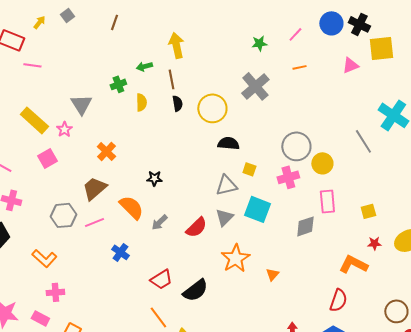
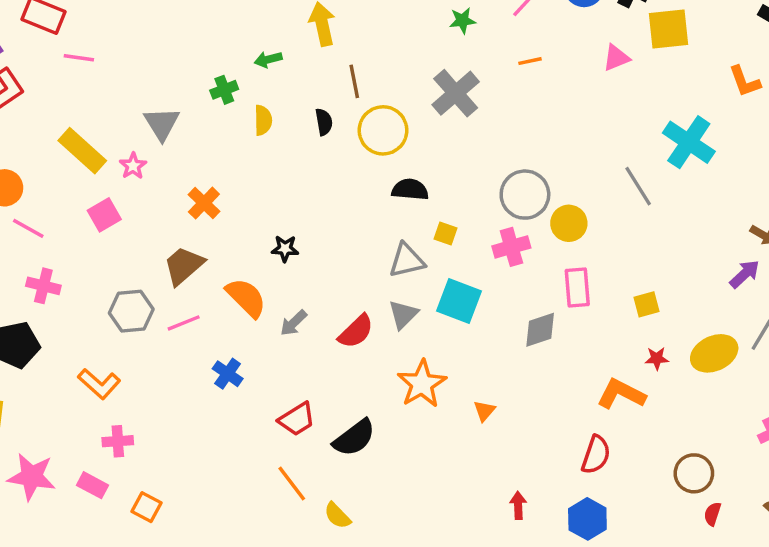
brown line: (171, 79) -> (354, 81), moved

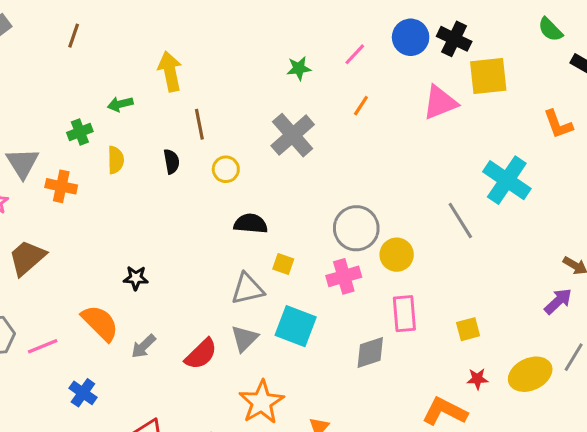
pink triangle: (616, 58) -> (440, 102), size x1.4
orange line: (530, 61) -> (361, 106), turned -45
yellow circle: (383, 130) -> (226, 169), size x0.6
orange cross: (204, 203) -> (61, 186), moved, turned -32
brown trapezoid: (184, 266) -> (27, 258), moved

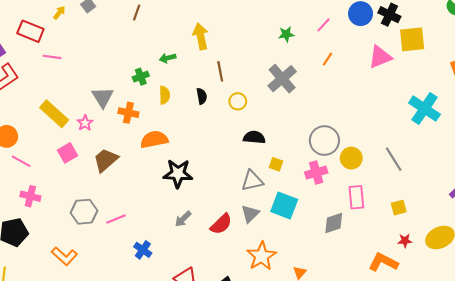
gray line: (460, 220) -> (394, 159), moved
black star: (136, 278) -> (178, 174), size x1.8
orange semicircle: (100, 323) -> (154, 139), moved, turned -56

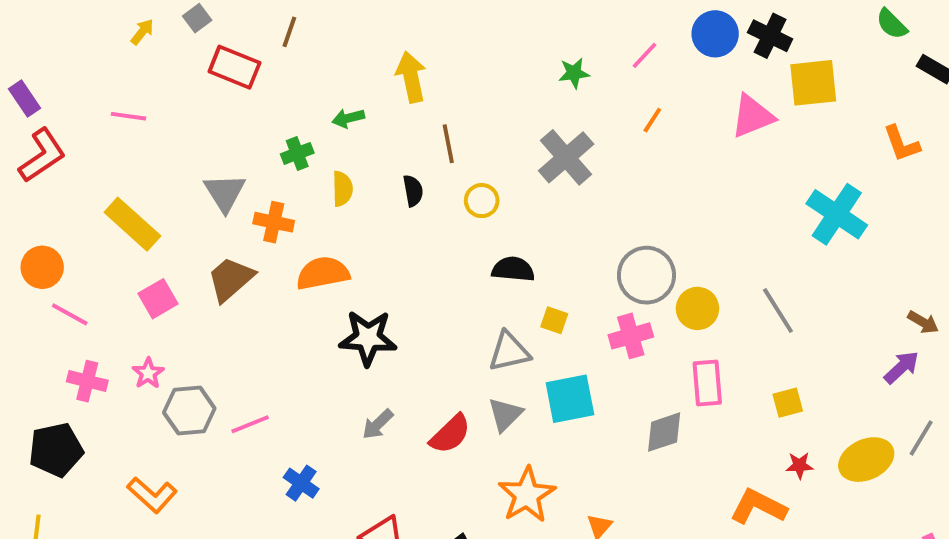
red rectangle: (30, 31) -> (234, 67), moved
pink star: (85, 123) -> (148, 373), moved
brown trapezoid: (106, 160) -> (231, 279), moved
cyan square: (284, 206) -> (570, 399), turned -32

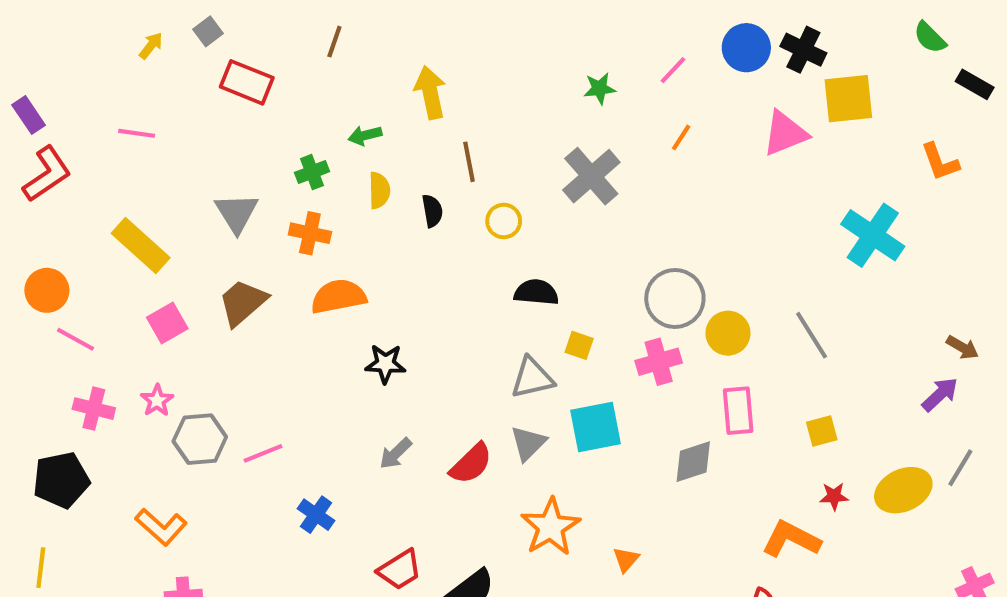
brown line: (289, 32) -> (334, 42), moved
yellow semicircle: (342, 189) -> (379, 190), moved
orange cross: (274, 222) -> (310, 233), moved
black star: (368, 338) -> (385, 364), size x0.7

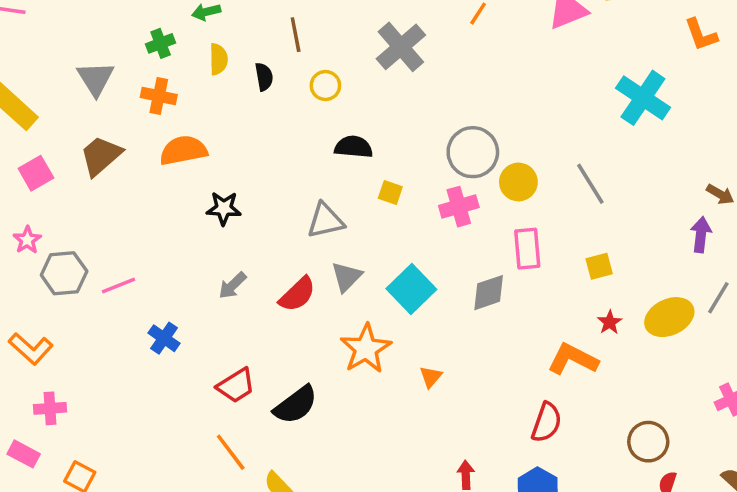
gray triangle: (532, 378) -> (325, 221), moved
purple arrow: (940, 394) -> (701, 235), turned -40
cyan square: (595, 427) -> (411, 289), moved, turned -33
red star: (834, 496) -> (610, 322), turned -30

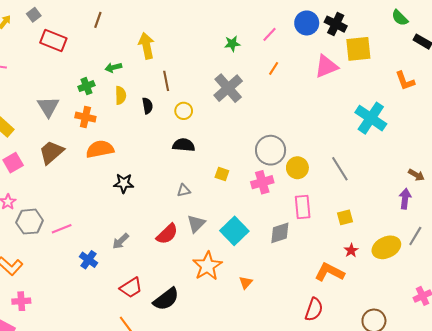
black semicircle: (354, 147) -> (184, 145), moved
gray triangle: (325, 221) -> (184, 190), size x0.6
gray arrow: (232, 286) -> (121, 241), moved

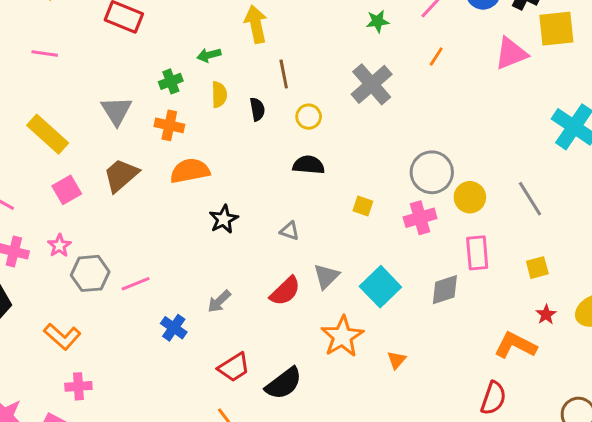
black star: (124, 183) -> (224, 219), turned -30
gray triangle: (184, 190) -> (290, 231), moved, turned 32

